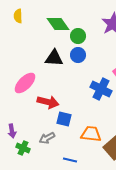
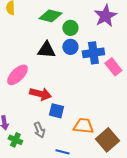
green diamond: (58, 24) -> (50, 16), turned -40
blue cross: (101, 89) -> (93, 53), moved, turned -35
gray arrow: (47, 138) -> (39, 130), turned -84

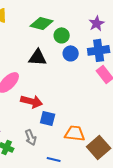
purple star: (105, 16) -> (97, 23), size x0.7
blue circle: (70, 47) -> (71, 53), moved
blue cross: (93, 53) -> (99, 50), moved

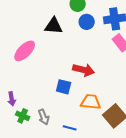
red arrow: (32, 101) -> (84, 70), moved
gray arrow: (31, 137) -> (44, 117), moved

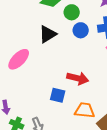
black triangle: (54, 26) -> (48, 34), turned -36

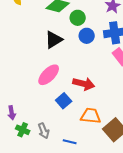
pink ellipse: (19, 59) -> (49, 75), moved
blue square: (58, 95) -> (64, 101), turned 35

